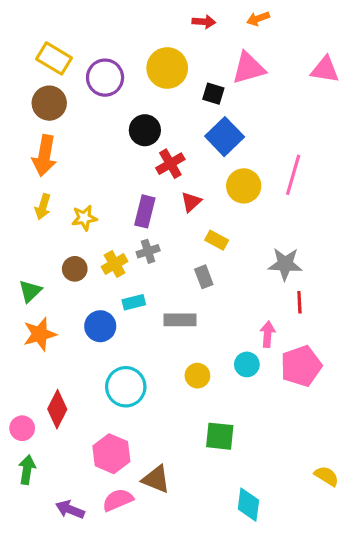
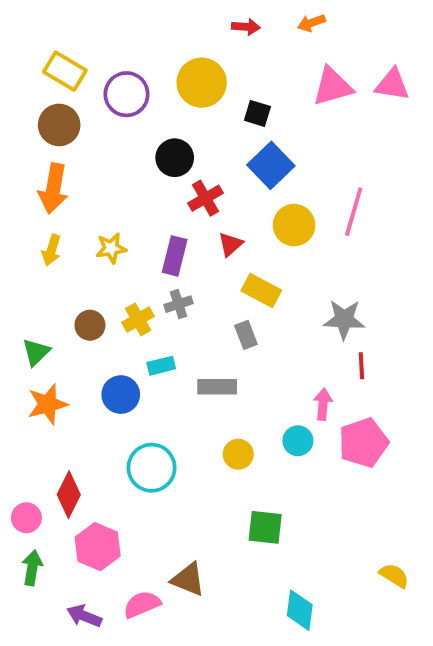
pink triangle: (248, 68) -> (333, 86), moved
yellow star: (84, 218) -> (111, 248), moved
yellow rectangle: (217, 240) -> (261, 291), size x1.4
pink hexagon: (111, 454) -> (98, 547), moved

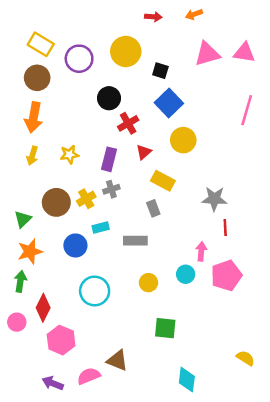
pink line: (354, 212) -> (247, 110), moved
brown circle: (90, 325) -> (56, 202), size x1.5
green arrow: (32, 568) -> (20, 281), moved

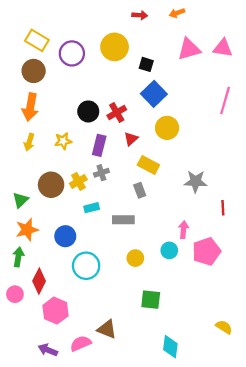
black circle: (109, 98) -> (88, 111), moved
red line: (225, 228) -> (223, 208), moved
blue circle: (75, 245) -> (65, 236), moved

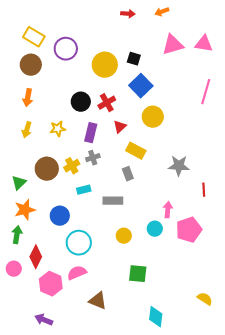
yellow circle: (115, 47) -> (105, 65), moved
orange arrow: (30, 107) -> (28, 98), size x0.7
pink semicircle: (81, 343) -> (77, 273), moved

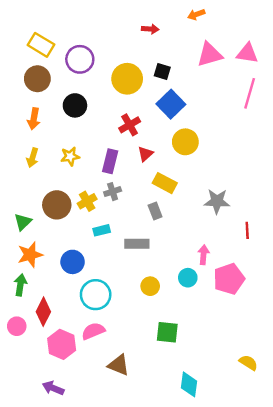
red arrow: (128, 14) -> (150, 29), moved
pink line: (206, 92) -> (250, 93), moved
black circle: (81, 102) -> (75, 105), moved

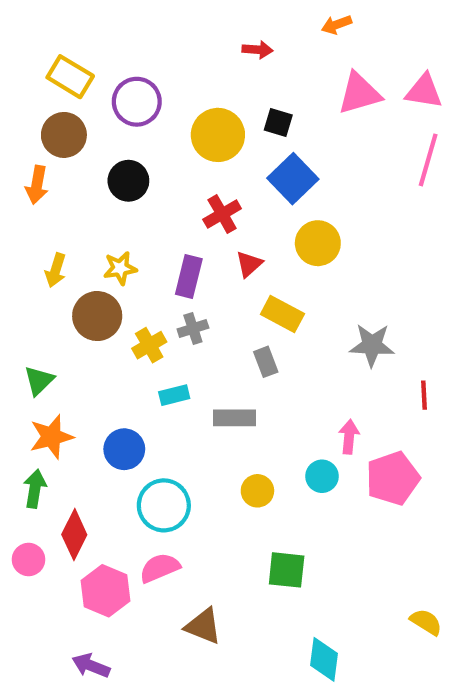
orange arrow: (34, 119) -> (37, 185), moved
brown circle: (57, 205) -> (97, 316), moved

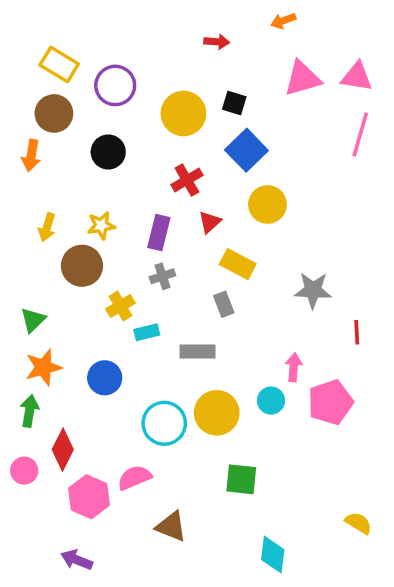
yellow cross: (149, 345) -> (120, 306), moved
yellow circle: (257, 491) -> (217, 413), size x1.6
cyan circle: (164, 505) -> (164, 423), moved

